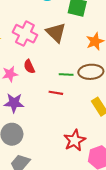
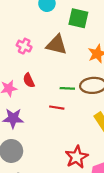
brown triangle: (56, 33) -> (56, 45), turned -30
pink cross: (25, 34) -> (24, 46), size x0.6

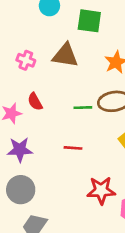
red line: (57, 108) -> (73, 148), moved
red star: (77, 157) -> (101, 190), turned 30

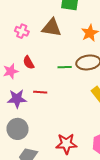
red line: (73, 148) -> (40, 92), moved
red star: (101, 190) -> (66, 144), moved

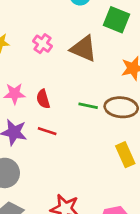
red semicircle: (29, 63) -> (43, 99), moved

